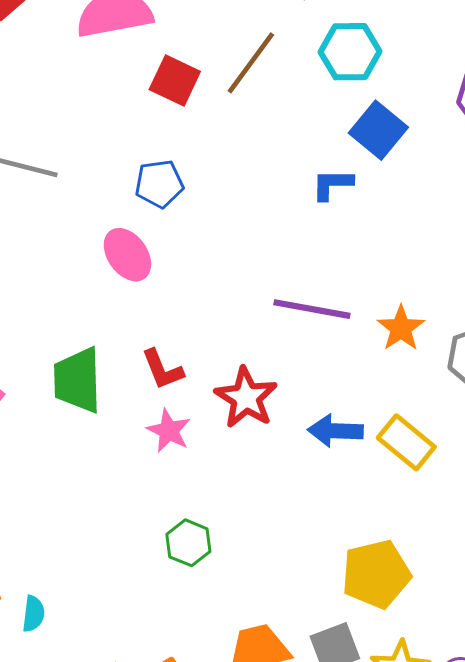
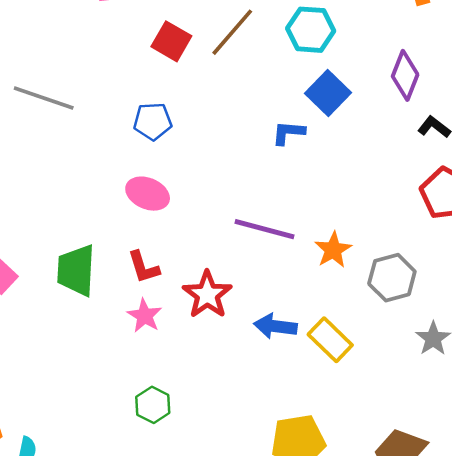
pink ellipse: (127, 255) -> (148, 194), moved, turned -36

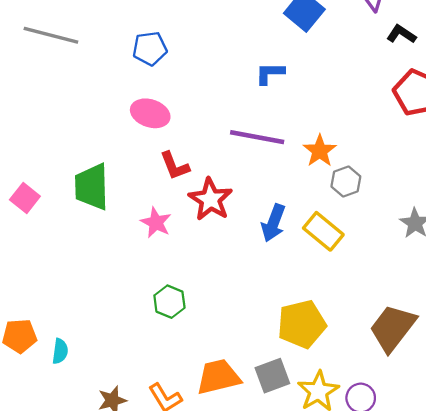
blue L-shape: (288, 133) -> (270, 73), moved
red L-shape: (143, 267) -> (175, 166), moved
gray hexagon: (392, 278) -> (346, 181), moved, size x0.7
blue arrow: (275, 326) -> (273, 223), turned -72

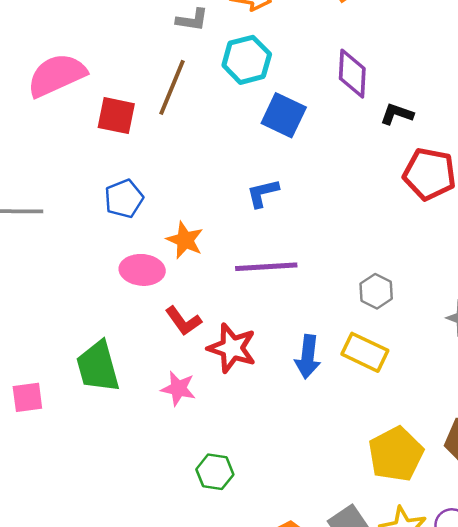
orange star: (320, 151) -> (185, 240), moved
pink square: (25, 198) -> (27, 397), turned -32
yellow pentagon: (302, 324) -> (396, 454), moved

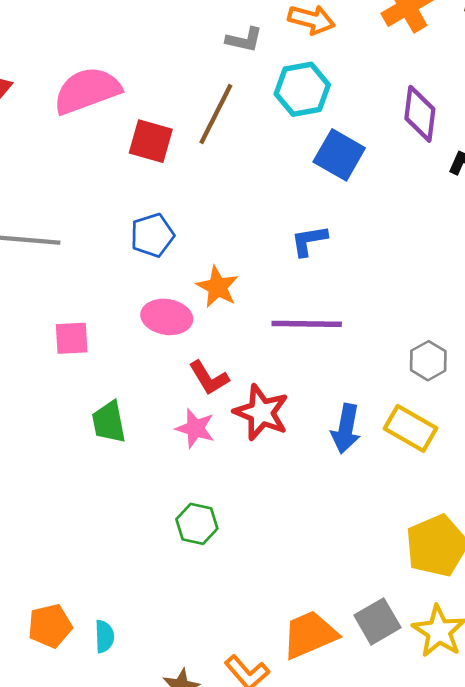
green trapezoid: (98, 367) -> (109, 422), size x0.7
pink star: (178, 389) -> (195, 428), moved
pink square: (27, 397) -> (72, 338), moved
green hexagon: (215, 472) -> (197, 524), moved

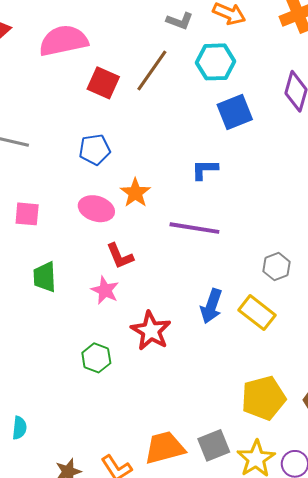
blue square: (339, 155) -> (235, 112), turned 30
red star: (261, 412) -> (151, 331), moved

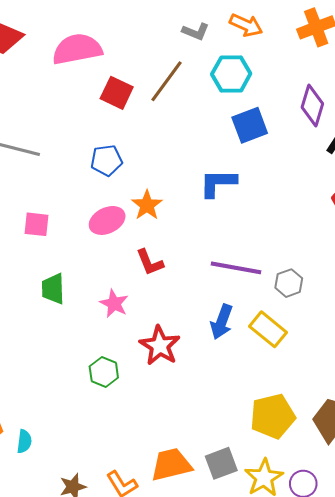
blue L-shape: (205, 169) -> (218, 183), size x1.4
pink ellipse: (96, 209) -> (107, 220), turned -44
purple line: (194, 228) -> (236, 268), moved
red L-shape: (120, 256) -> (150, 262), moved

